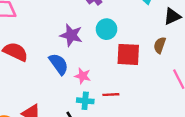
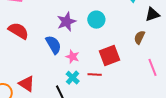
purple star: (71, 35) -> (66, 22), turned 30
red square: (128, 54) -> (109, 55), moved, turned -30
cyan cross: (85, 101) -> (73, 78), turned 32

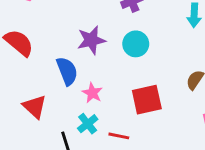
red line: (95, 75) -> (119, 136), moved
red triangle: (27, 84) -> (35, 107), moved

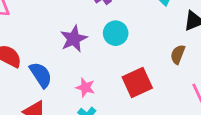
blue semicircle: (67, 71) -> (41, 75), moved

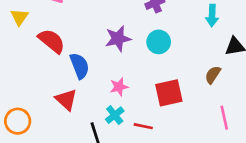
pink star: (85, 87) -> (119, 87), turned 30

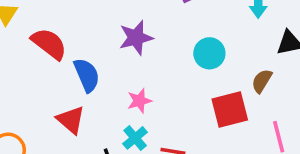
cyan circle: (159, 42) -> (209, 53), moved
red square: (169, 93) -> (230, 109), moved

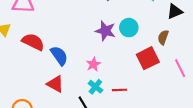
purple star: (136, 38) -> (105, 31), moved, turned -30

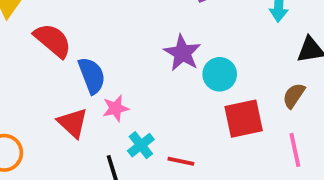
cyan circle: (129, 28) -> (220, 74), moved
brown semicircle: (163, 37) -> (294, 96), moved
pink star: (93, 64) -> (116, 108), moved

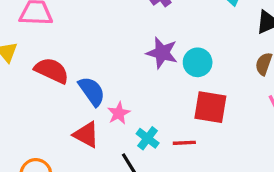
red square: (244, 119) -> (210, 107), moved, turned 36

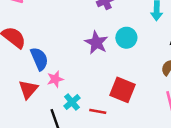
cyan circle: (198, 62) -> (126, 38), moved
red triangle: (86, 135) -> (28, 89), turned 30

